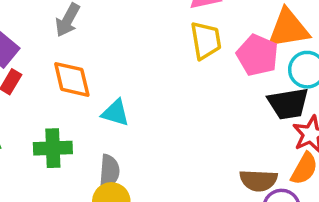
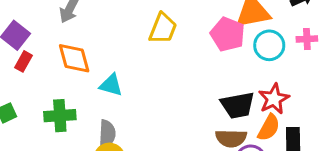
yellow trapezoid: (206, 40) -> (163, 28), moved, turned 32
black trapezoid: (288, 104) -> (238, 105), moved

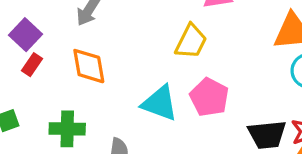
pink pentagon: (228, 34) -> (209, 97), moved
cyan triangle: (111, 85) -> (160, 103), moved, size x1.4

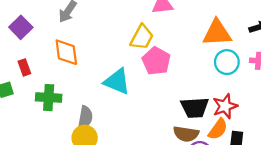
red rectangle: (32, 65) -> (24, 67), moved, turned -56
pink pentagon: (209, 97) -> (156, 61), moved

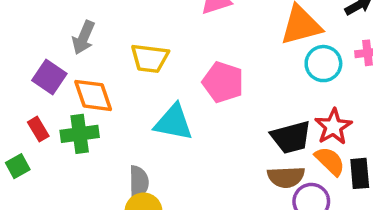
purple square: (21, 27) -> (49, 77), moved
yellow trapezoid: (142, 37) -> (150, 58), moved, turned 80
green cross: (49, 98) -> (80, 134), moved
orange semicircle: (218, 129) -> (330, 161), turned -70

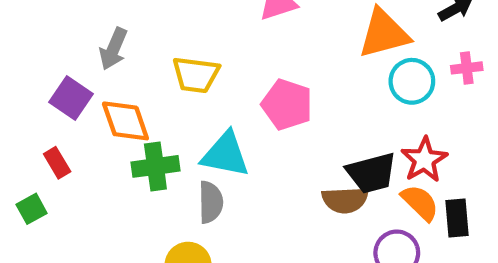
green cross: (80, 134) -> (155, 166), moved
brown semicircle: (286, 177) -> (345, 200), moved
gray semicircle: (139, 182) -> (211, 202), moved

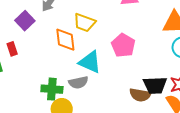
orange diamond: (125, 121) -> (65, 40), moved
green cross: (155, 166) -> (52, 89), moved
gray semicircle: (211, 202) -> (78, 82), turned 66

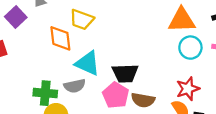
pink pentagon: (123, 45) -> (116, 95), moved
black trapezoid: (155, 85) -> (125, 73), moved

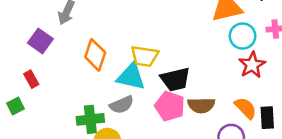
yellow trapezoid: (82, 20) -> (144, 56), moved
orange diamond: (60, 38) -> (95, 55), turned 36
red star: (188, 89) -> (252, 65), moved

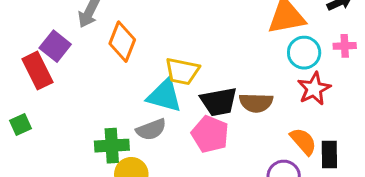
orange diamond: (95, 55) -> (122, 42), moved
red rectangle: (31, 79) -> (37, 71), moved, size x1.6
brown semicircle: (201, 105) -> (256, 103), moved

